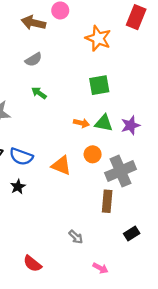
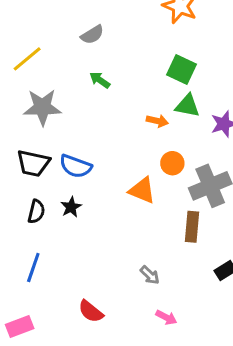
green square: (99, 85) -> (181, 69), turned 35
green triangle: (104, 123) -> (187, 106), moved
orange triangle: (61, 165) -> (142, 190), moved
pink arrow: (100, 268) -> (166, 317), moved

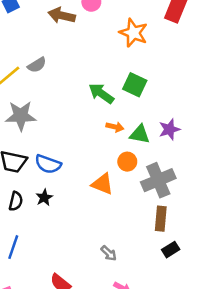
gray semicircle: (92, 35) -> (37, 65), moved
green arrow: (100, 80) -> (101, 93), moved, size x1.5
green triangle: (187, 106) -> (140, 134), moved
brown rectangle: (192, 227) -> (161, 219), moved

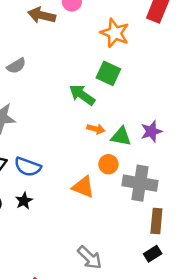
green square: (135, 85) -> (108, 73), moved
gray cross: (158, 180) -> (140, 183), turned 32
brown rectangle: (161, 219) -> (156, 221), moved
gray arrow: (109, 253) -> (90, 258), size x1.5

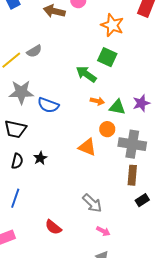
blue semicircle: (28, 167) -> (48, 105), moved
brown rectangle: (156, 221) -> (132, 175), moved

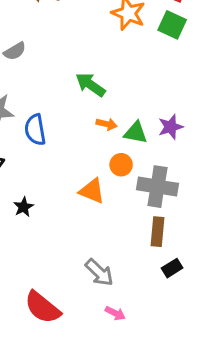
green square: (107, 57) -> (172, 25), moved
blue semicircle: (48, 105) -> (35, 130), turned 60
red semicircle: (53, 227) -> (42, 307), size x1.5

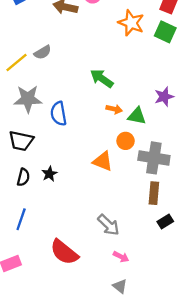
purple star: (171, 127) -> (164, 97), moved

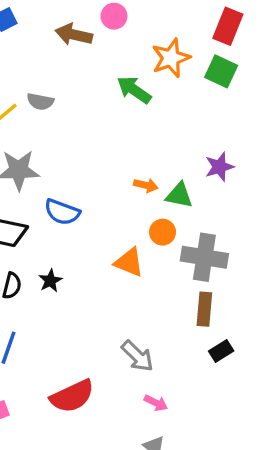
orange star: (131, 23) -> (171, 58), turned 30
gray semicircle: (43, 52) -> (40, 102), turned 42
green arrow: (102, 78) -> (134, 90), moved
blue semicircle: (59, 114) -> (62, 212), moved, turned -60
red semicircle: (64, 252) -> (72, 396), turned -64

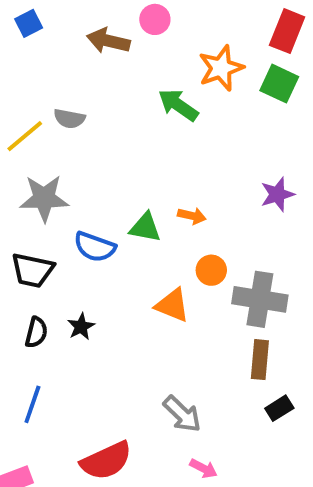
green triangle: (179, 195) -> (145, 227), moved

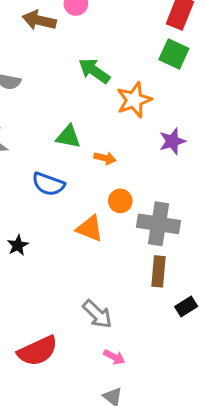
orange star: (221, 68) -> (134, 100), moved
green triangle: (145, 227) -> (68, 137), moved
blue semicircle: (95, 247) -> (48, 184), moved
black rectangle: (279, 408) -> (186, 306), moved

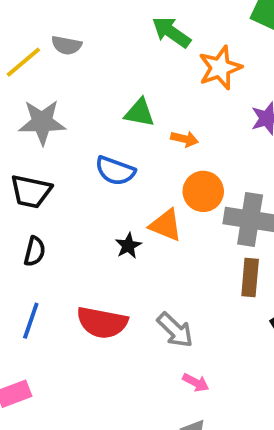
orange circle: (120, 201) -> (203, 191), size x1.4
black star: (18, 245) -> (128, 246), moved
red semicircle: (38, 351) -> (102, 323), moved, turned 36

